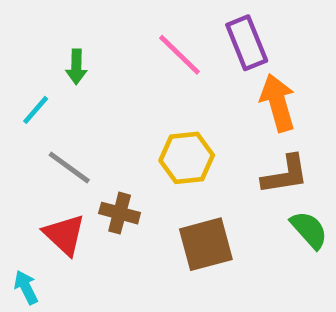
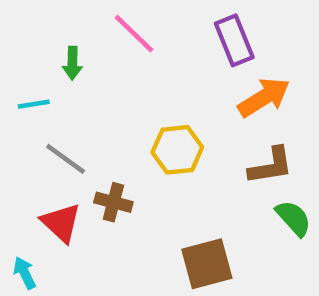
pink line: (180, 55) -> (134, 34), moved
orange arrow: (278, 103) -> (264, 97), turned 74
cyan line: (36, 110) -> (34, 104), turned 40
brown square: (206, 244) -> (207, 264), moved

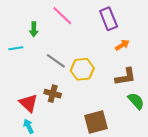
orange arrow: (264, 97) -> (122, 45), size x0.6
gray line: (66, 159) -> (56, 61), moved
cyan arrow: (25, 273) -> (28, 126), moved

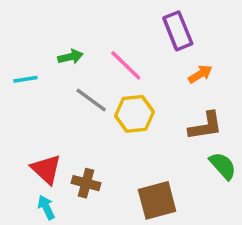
pink line: (62, 16) -> (126, 65), moved
green arrow: (34, 29) -> (70, 57), moved, turned -104
brown cross: (53, 94) -> (86, 183), moved

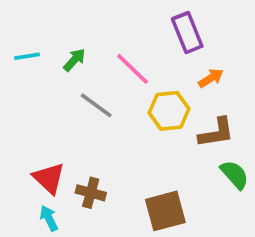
green arrow: (70, 57) -> (74, 60), turned -35
cyan line: (25, 79) -> (27, 56), moved
yellow hexagon: (135, 114) -> (169, 111), moved

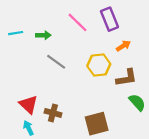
green arrow: (74, 60) -> (43, 35), turned 48
pink line: (133, 69) -> (77, 22), moved

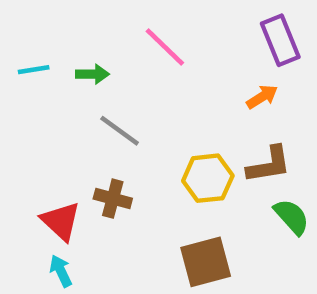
purple rectangle: (109, 19) -> (280, 40), moved
yellow hexagon: (99, 65) -> (208, 178), moved
brown cross: (53, 113) -> (113, 199), moved

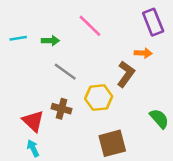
orange arrow: (262, 97) -> (143, 53), turned 35
brown L-shape: (269, 165) -> (126, 74), moved, turned -45
yellow hexagon: (208, 178) -> (99, 98), moved

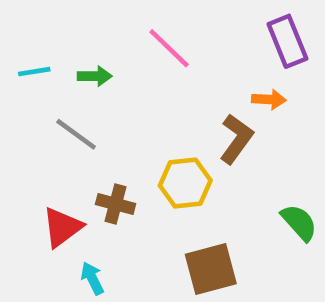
gray line: (65, 72) -> (76, 134), moved
red triangle: (33, 121) -> (62, 227), turned 40
cyan arrow: (33, 148) -> (92, 278), moved

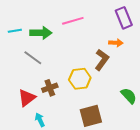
pink line: (169, 48) -> (73, 21), turned -60
green arrow: (95, 76) -> (41, 33), size x1.5
brown cross: (116, 204) -> (50, 88), turned -35

